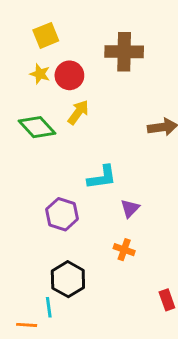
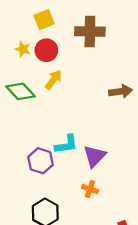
yellow square: (46, 35) -> (44, 20), moved
cyan L-shape: (102, 177) -> (66, 144), moved
purple triangle: (130, 208) -> (95, 156), size x1.5

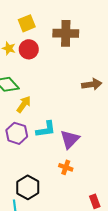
yellow arrow: (53, 80) -> (24, 104), moved
purple hexagon: (40, 161) -> (17, 133), moved

